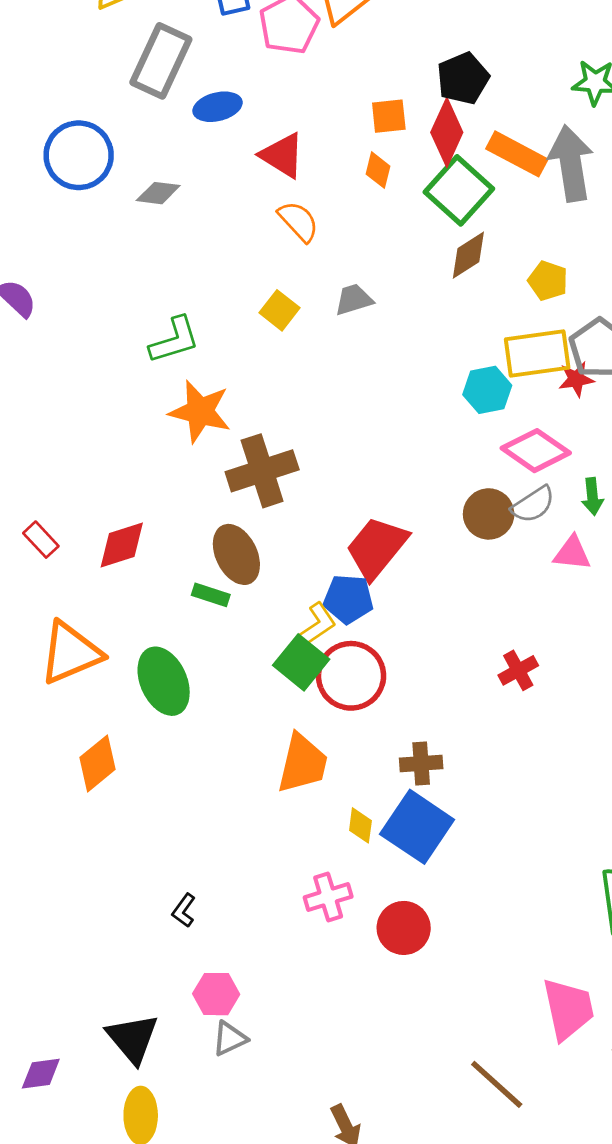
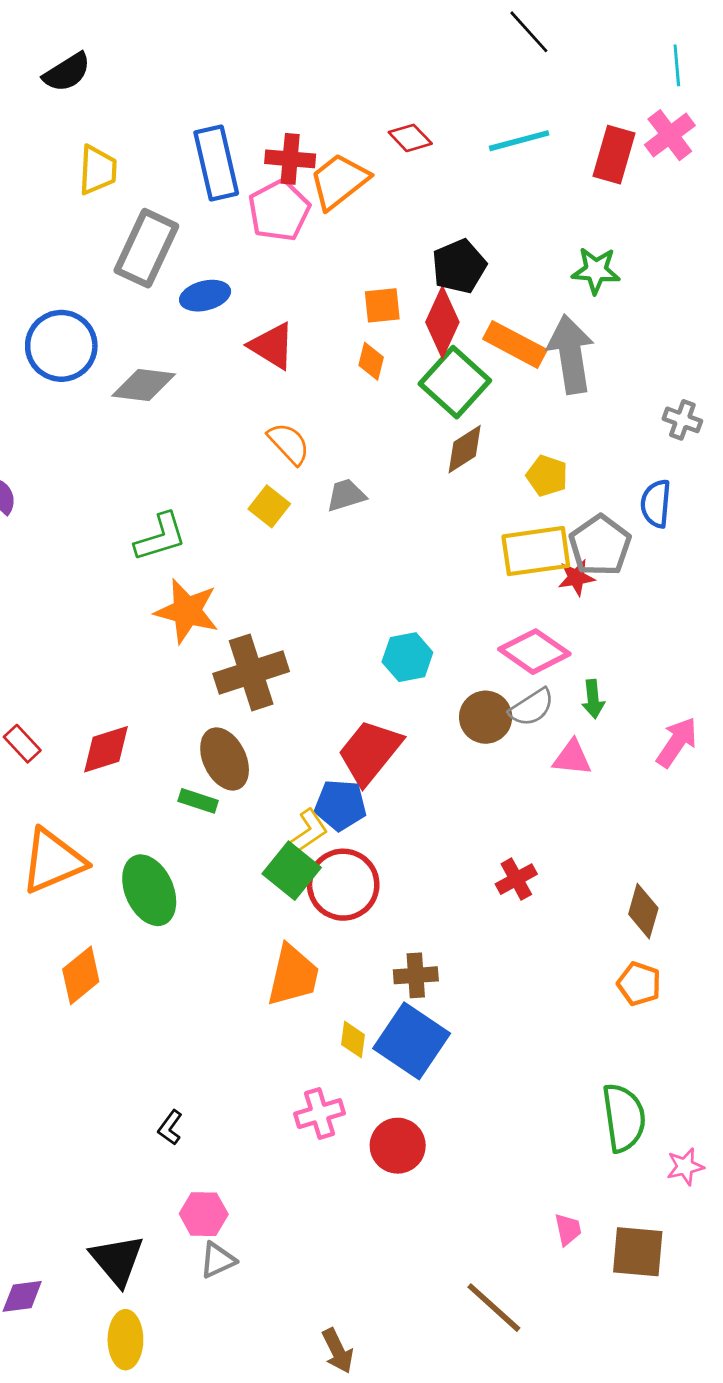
gray diamond: (158, 193) -> (144, 385), size x1.4
orange semicircle: (298, 221) -> (289, 444), moved
cyan hexagon: (487, 390) -> (407, 657), moved
pink trapezoid: (568, 1009) -> (568, 1229), size x0.5

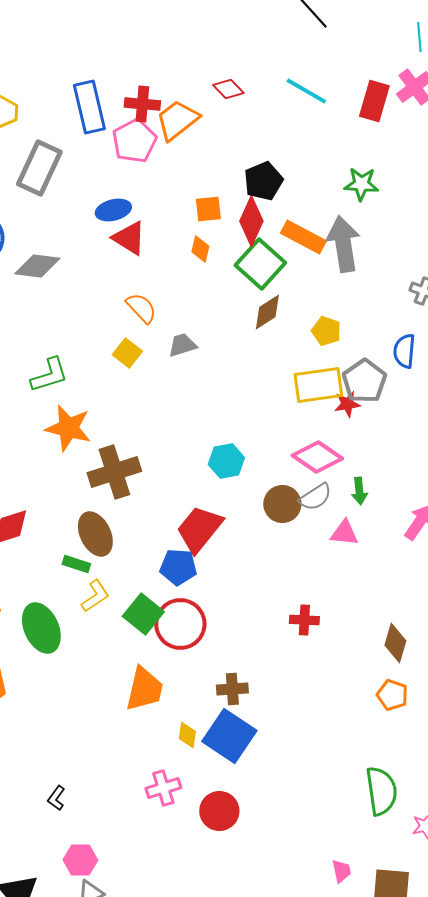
cyan line: (519, 141) -> (306, 91), turned 45
blue ellipse: (205, 296) -> (113, 210), moved
yellow L-shape: (308, 832) -> (95, 596), moved
red cross: (516, 879) -> (304, 620), turned 32

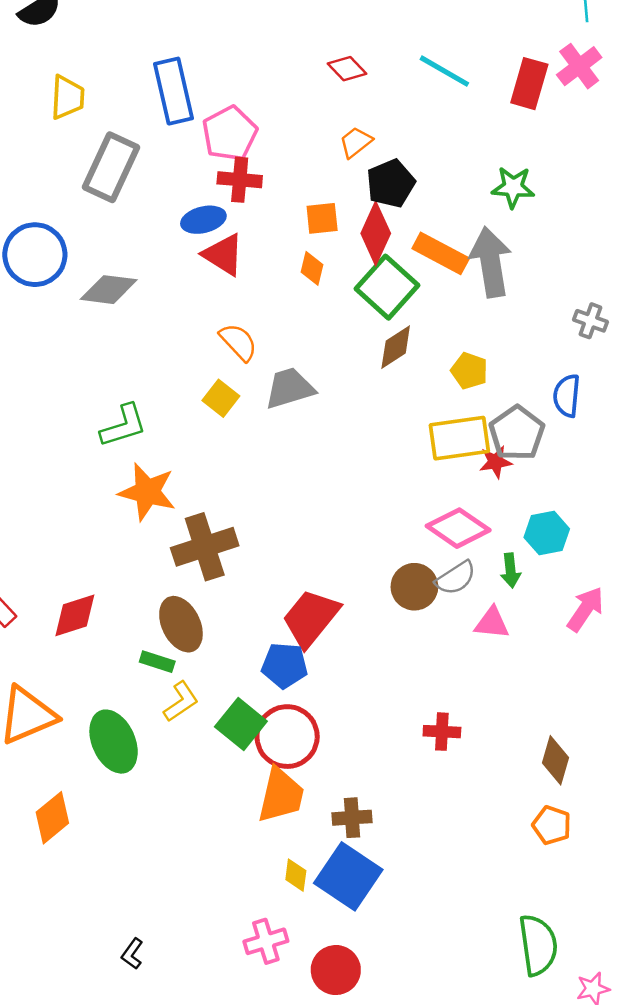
red cross: (142, 104) -> (240, 180), moved
orange trapezoid: (177, 120) -> (356, 142), moved, size x0.6
gray trapezoid: (182, 345) -> (290, 388), size x1.4
cyan hexagon: (226, 461) -> (547, 533), moved
orange trapezoid: (144, 689) -> (281, 795), moved

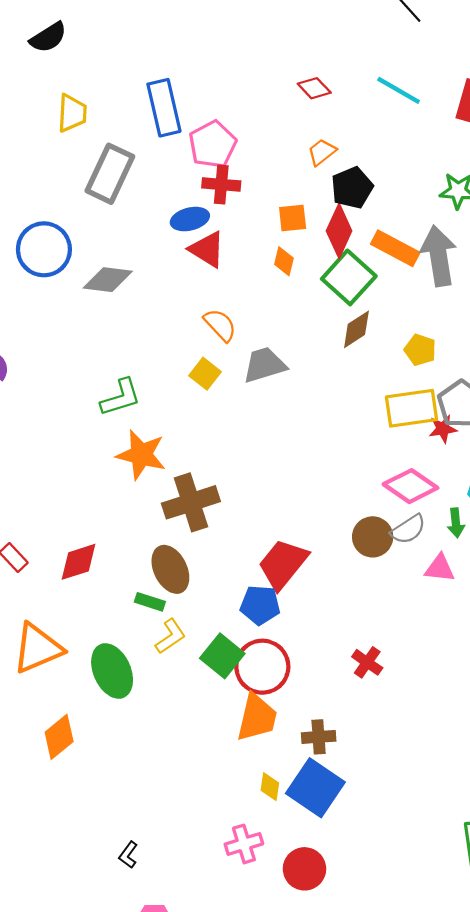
red cross: (442, 732) -> (367, 662), moved, turned 32

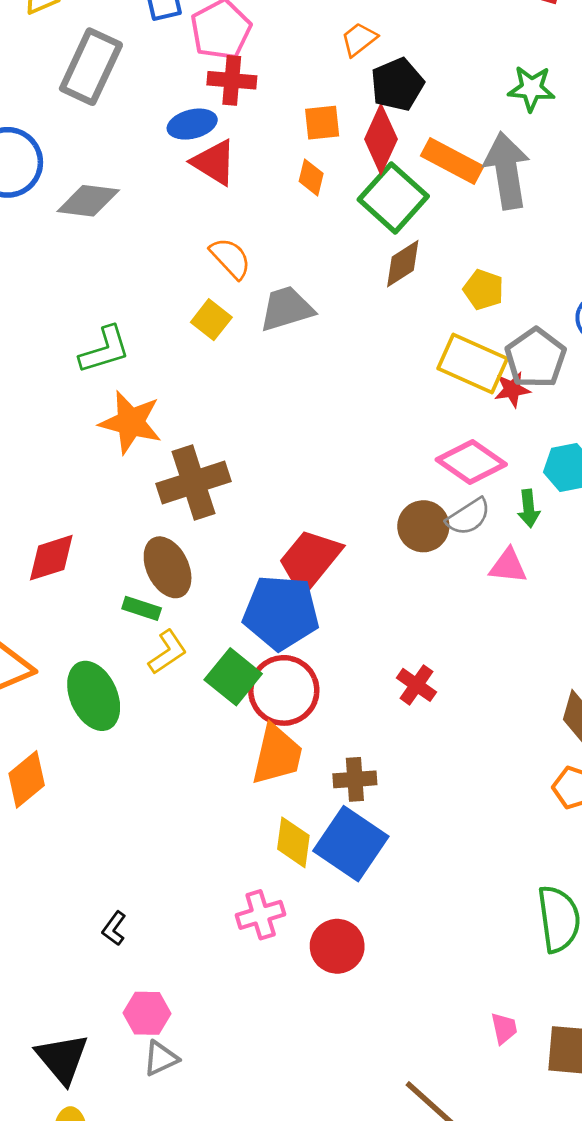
yellow rectangle: (412, 408) -> (473, 363), turned 32
blue pentagon: (260, 605) -> (281, 612), size x1.5
yellow diamond: (270, 787) -> (293, 842), size x1.4

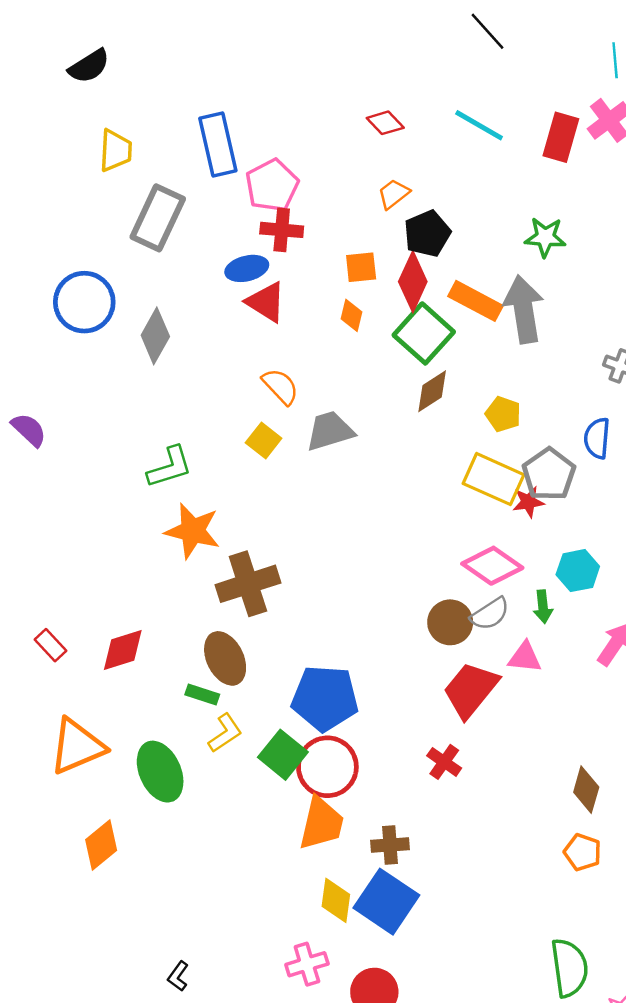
gray diamond: (88, 201) -> (155, 336), turned -68
red trapezoid: (310, 560) -> (471, 690), moved

